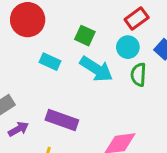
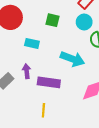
cyan arrow: (96, 69) -> (72, 59), moved
purple arrow: (18, 129) -> (27, 71), moved, turned -56

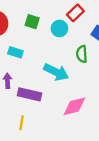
green square: (52, 20) -> (32, 22), moved
cyan circle: (84, 22) -> (59, 28), moved

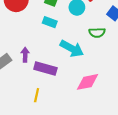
cyan rectangle: (15, 52) -> (50, 22), moved
green semicircle: (82, 54) -> (97, 33), turned -91

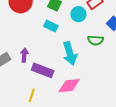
cyan arrow: (72, 49) -> (70, 53), turned 40
pink diamond: (88, 82) -> (69, 86), moved

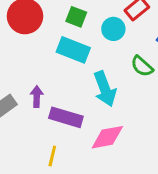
cyan rectangle: (51, 26) -> (73, 50), size x1.5
green semicircle: (96, 40) -> (142, 66), turned 42

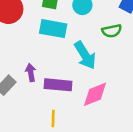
green semicircle: (142, 66) -> (112, 31), turned -42

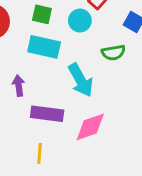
purple arrow: (31, 73) -> (19, 86), moved

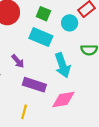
purple arrow: (19, 86) -> (18, 61), turned 136

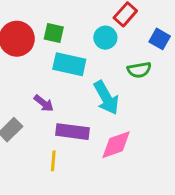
green square: (43, 14) -> (54, 33), moved
yellow line: (24, 112) -> (53, 161), moved

